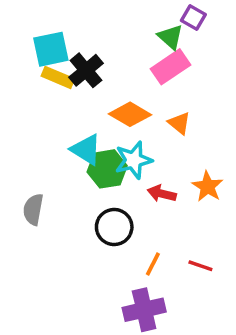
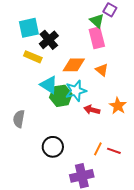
pink rectangle: (170, 67) -> (97, 38), turned -70
yellow rectangle: (58, 77) -> (33, 57), moved
orange diamond: (130, 114) -> (74, 65), turned -30
black circle: (114, 227) -> (53, 147), moved
orange line: (153, 264) -> (98, 149), moved

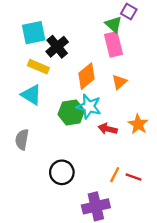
orange diamond: (74, 65) -> (87, 76), turned -40
orange triangle: (102, 70) -> (119, 82), turned 40
cyan triangle: (49, 85) -> (31, 95), moved
cyan star: (76, 91) -> (89, 107), turned 30

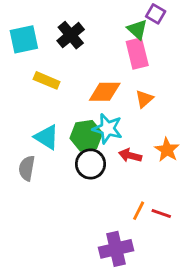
cyan square: (34, 33) -> (24, 39), moved
black cross: (57, 47) -> (71, 35), moved
orange diamond: (87, 76) -> (105, 92), turned 40
cyan triangle: (31, 95) -> (47, 137), moved
black circle: (62, 172) -> (90, 164), moved

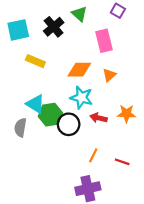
green triangle: (137, 29) -> (79, 14), moved
green hexagon: (86, 136) -> (50, 115), moved
orange star: (167, 150) -> (126, 114), turned -30
orange line: (139, 211) -> (93, 155), moved

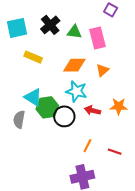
green triangle: (79, 14) -> (74, 32), moved, turned -35

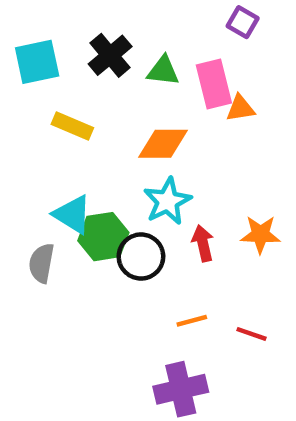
orange triangle: (103, 70) -> (240, 108), moved, turned 32
cyan star: (76, 91) -> (168, 201), turned 30
red arrow: (92, 110) -> (203, 243), turned 63
orange line: (87, 146) -> (192, 321), turned 48

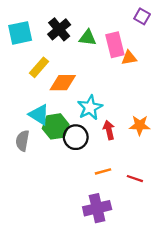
purple square: (243, 22) -> (142, 16), moved
yellow rectangle: (72, 126) -> (39, 67), turned -72
orange diamond: (163, 144) -> (63, 83), moved

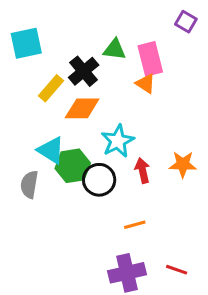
black cross: (59, 29) -> (84, 71), moved
orange triangle: (129, 58) -> (146, 84), moved, turned 42
red line: (135, 179) -> (177, 270), moved

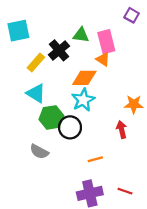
orange diamond: (82, 108) -> (84, 78), moved
cyan triangle: (51, 150) -> (36, 93), moved
orange star: (183, 164) -> (134, 104), moved
red arrow: (142, 170) -> (122, 130), moved
gray semicircle: (29, 184) -> (39, 152), moved, turned -72

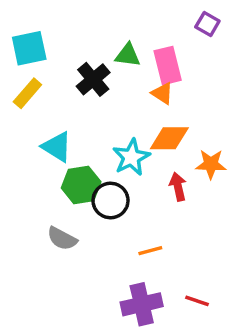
yellow rectangle: (36, 63) -> (27, 93), moved
orange diamond: (84, 78) -> (169, 138), moved
red arrow: (122, 130) -> (178, 187), moved

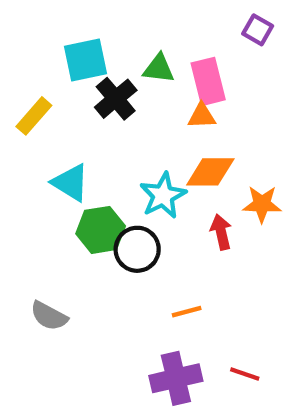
cyan square: (29, 48) -> (86, 60), moved
orange triangle: (162, 93) -> (202, 116), turned -35
gray semicircle: (62, 239) -> (49, 316), moved

